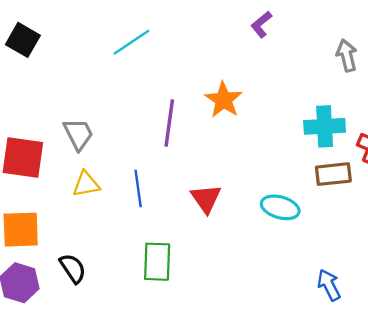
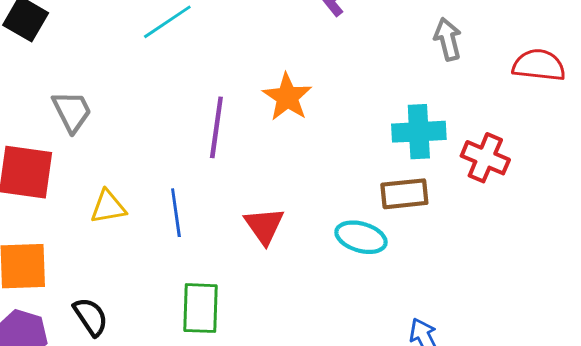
gray trapezoid: (78, 134) -> (72, 111), moved
brown rectangle: (333, 174) -> (404, 194), moved

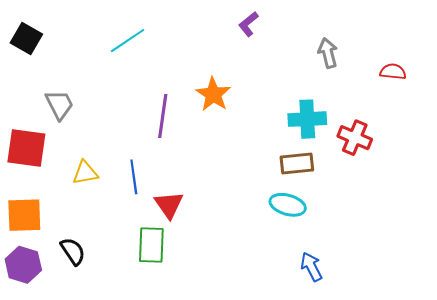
red semicircle: (539, 65) -> (393, 72), size x0.7
red triangle: (264, 226) -> (169, 205), moved
cyan ellipse: (361, 237) -> (288, 205), moved

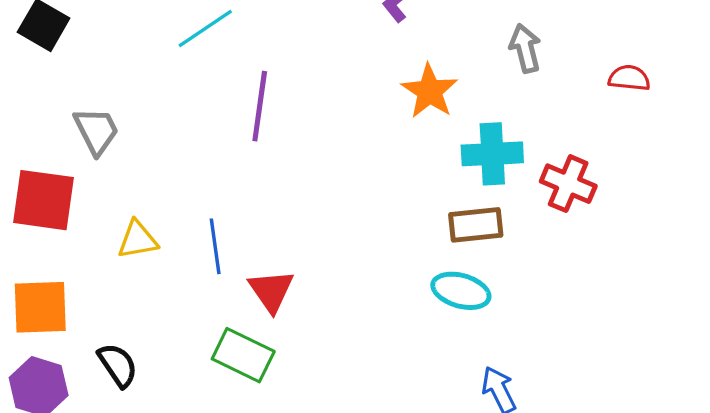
orange star: (213, 94) -> (430, 91), moved
purple line: (163, 116) -> (260, 106), moved
green rectangle: (151, 245) -> (243, 355), turned -66

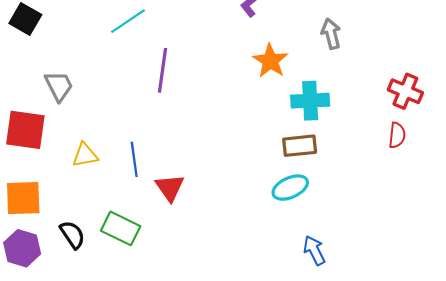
red semicircle: (629, 78) -> (397, 135), moved, turned 90
red cross: (568, 184) -> (405, 91), moved
cyan ellipse: (461, 291) -> (290, 188), turned -40
green rectangle: (243, 355) -> (121, 228), moved

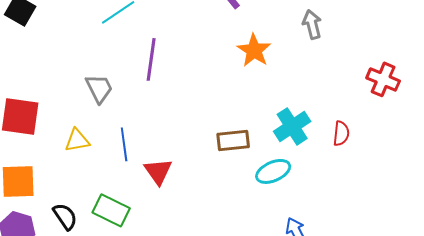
gray trapezoid: (59, 86) -> (99, 88), moved
cyan cross: (310, 101) -> (292, 126), moved, turned -30
red semicircle: (397, 135) -> (341, 133), moved
brown rectangle: (300, 146) -> (233, 140), moved

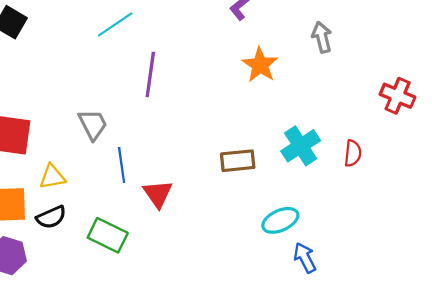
gray trapezoid: (99, 88) -> (93, 125), moved
yellow triangle: (77, 140) -> (52, 177), moved
cyan ellipse: (273, 171) -> (280, 220), moved
black semicircle: (65, 216) -> (51, 217), moved, turned 100

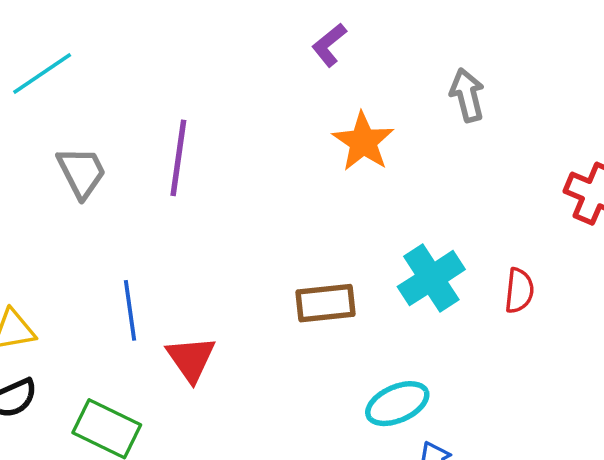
cyan line: (115, 24) -> (42, 74), moved
gray trapezoid: (93, 125) -> (82, 172), moved

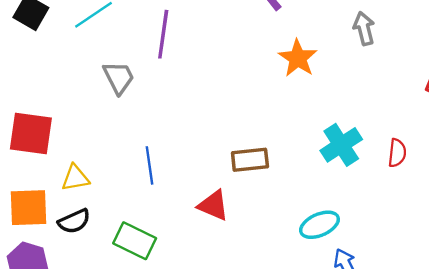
purple line: (178, 158) -> (163, 34), moved
brown rectangle: (326, 303) -> (250, 160), moved
red triangle: (191, 359) -> (213, 205), moved, turned -32

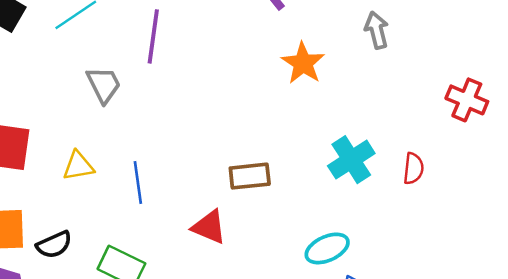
yellow triangle: (75, 178) -> (78, 166), moved

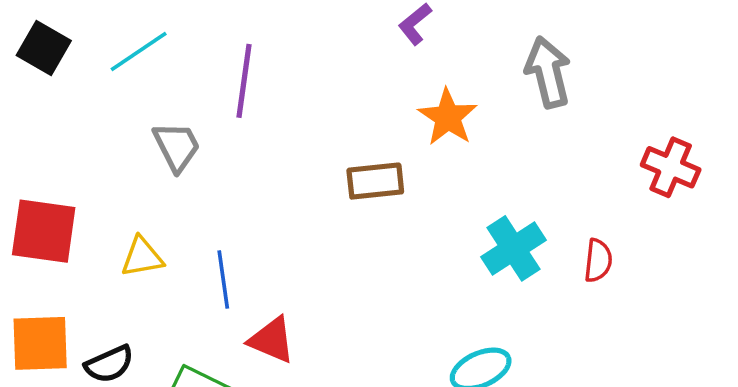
gray arrow: (377, 30) -> (548, 72), size x1.4
brown rectangle: (250, 176) -> (375, 181), moved
red triangle: (209, 227) -> (272, 340), moved

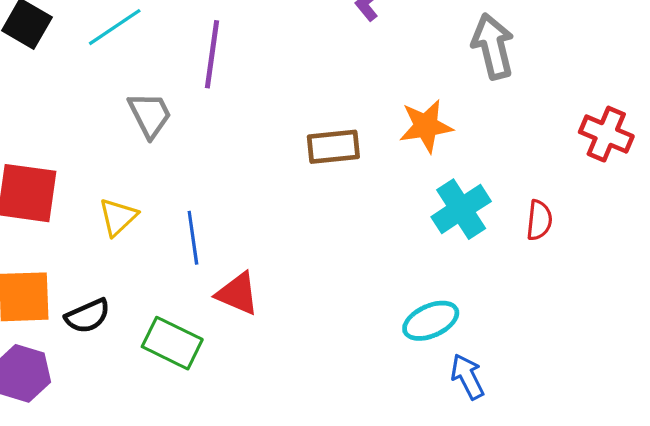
orange star: (448, 117) -> (426, 126), moved, turned 30
yellow triangle: (142, 257) -> (118, 217), turned -33

